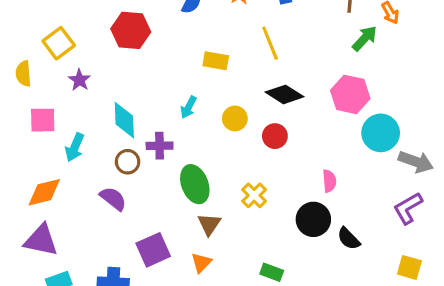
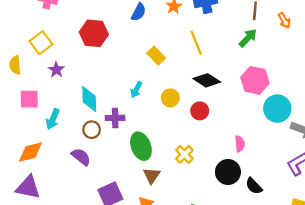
green arrow: (365, 38) -> (248, 38), moved
yellow rectangle: (216, 61) -> (156, 56), turned 36

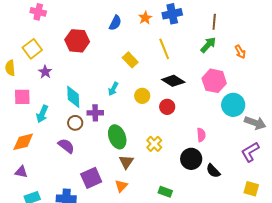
orange arrow: (284, 20) -> (240, 52), moved
purple triangle: (28, 187) -> (21, 172), size x0.6

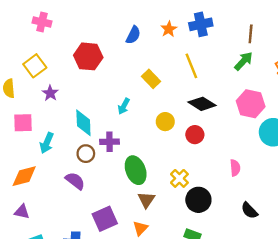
cyan arrow: (113, 89) -> (124, 106), moved
black circle: (191, 159) -> (198, 200), moved

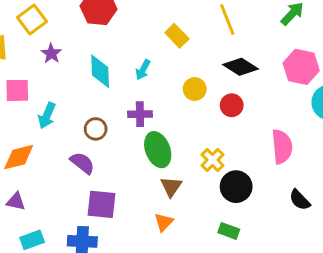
cyan diamond: (83, 123) -> (100, 71), moved
purple cross: (110, 142) -> (140, 114), moved
pink semicircle: (235, 168) -> (282, 147), size x1.6
purple square: (105, 219) -> (102, 204), moved, turned 30

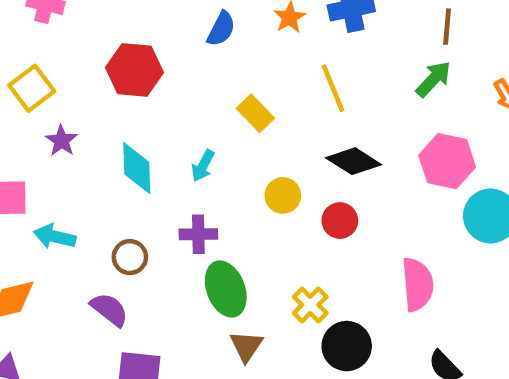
cyan arrow: (47, 116) -> (55, 237), turned 80

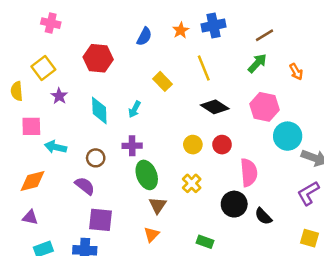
brown line: (447, 27) -> (265, 35), turned 54
yellow circle: (283, 195) -> (193, 145), moved
red circle: (340, 221) -> (222, 145), moved
black circle: (347, 346) -> (234, 204), moved

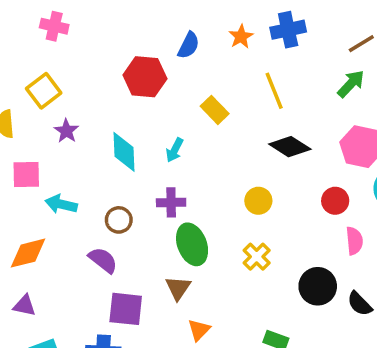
red hexagon: (98, 58) -> (145, 77), moved
red circle: (222, 145) -> (335, 201), moved
pink semicircle: (249, 172) -> (354, 241), moved, size x0.7
brown triangle: (158, 205) -> (178, 288), moved

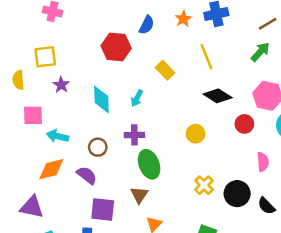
yellow square: (44, 91) -> (45, 57), turned 30
red circle: (335, 201) -> (244, 124), moved
orange diamond: (28, 253) -> (51, 169), moved
yellow cross: (257, 257) -> (204, 185), moved
purple triangle: (24, 305) -> (32, 207), size x1.5

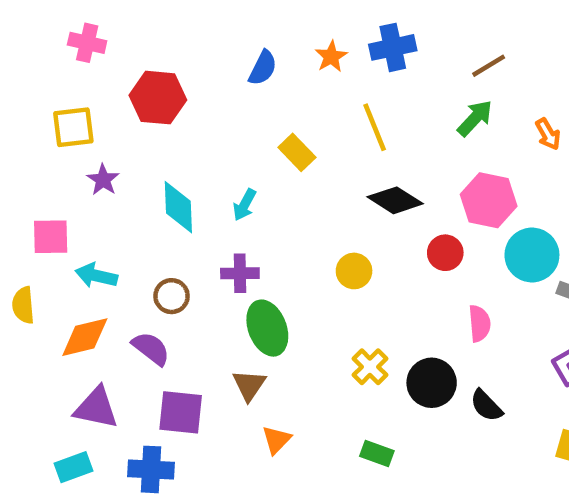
red hexagon: (116, 47) -> (158, 98), moved
yellow semicircle: (18, 80) -> (23, 305), moved
purple triangle: (32, 207) -> (96, 408), moved

